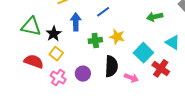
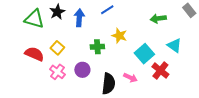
black star: (54, 34) -> (57, 12), moved
green cross: (95, 40) -> (97, 47), moved
black semicircle: (111, 66) -> (108, 84), moved

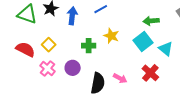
cyan square: (144, 54) -> (143, 41), moved

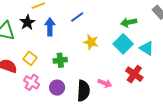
green cross: (89, 46) -> (60, 60), moved
purple circle: (73, 68) -> (57, 88), moved

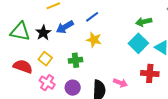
black star: (27, 22) -> (43, 33), moved
blue arrow: (50, 27) -> (65, 27), turned -120
yellow star: (91, 42) -> (94, 40), moved
red cross: (134, 74) -> (150, 73), turned -30

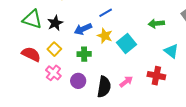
blue arrow: (65, 27) -> (83, 29), moved
cyan square: (138, 43) -> (127, 44), moved
pink arrow: (120, 83) -> (126, 82), turned -64

